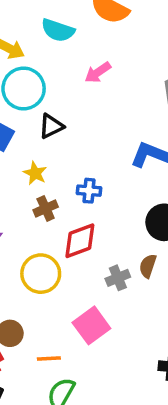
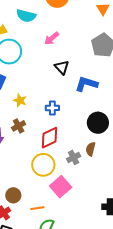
black triangle: (51, 126) -> (62, 67), moved, turned -42
brown cross: (46, 208) -> (19, 126), moved
yellow circle: (41, 274) -> (43, 165), moved

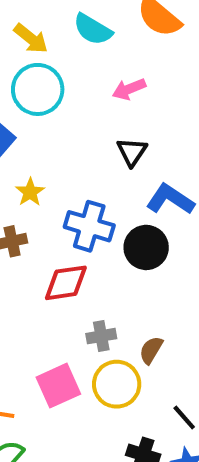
blue cross: (52, 108) -> (89, 226), size x1.6
black circle: (98, 123) -> (146, 247), moved
brown semicircle: (91, 149) -> (151, 350), moved
yellow circle: (43, 165) -> (117, 384), moved

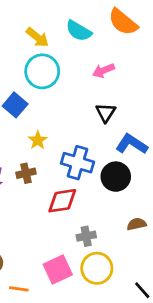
brown semicircle: (151, 350) -> (137, 224), moved, turned 48

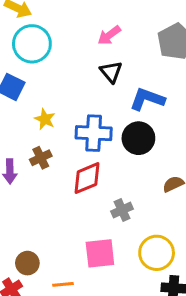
pink arrow: (103, 71) -> (109, 35), moved
yellow circle: (97, 268) -> (157, 253), moved
pink square: (58, 270) -> (100, 253), turned 32

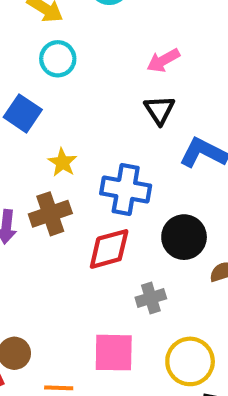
cyan circle: (32, 44) -> (58, 59), size x0.7
black circle: (138, 138) -> (184, 237), moved
brown cross: (41, 158) -> (50, 214), size x1.4

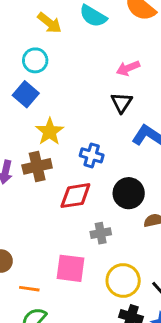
cyan circle: (58, 59) -> (35, 60), moved
yellow star: (62, 162) -> (50, 132), size x1.4
blue cross: (126, 189) -> (92, 155), size x0.7

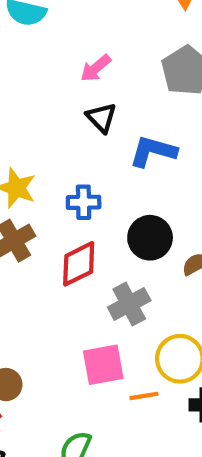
gray cross: (101, 233) -> (129, 304), size x1.4
orange line: (29, 289) -> (144, 396), moved

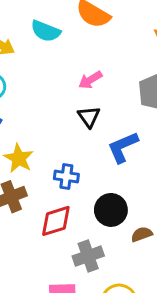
blue L-shape: (153, 151) -> (123, 147), turned -48

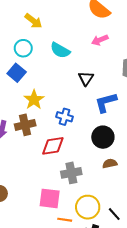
cyan semicircle: (46, 31) -> (60, 50), moved
pink arrow: (90, 80) -> (100, 40), moved
black circle: (111, 210) -> (103, 137), moved

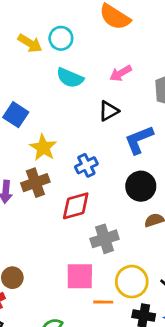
pink arrow: (100, 40) -> (121, 73), moved
cyan circle: (23, 48) -> (61, 38), moved
black triangle: (86, 78) -> (109, 111), turned 35
blue cross: (64, 117) -> (86, 165), turned -35

